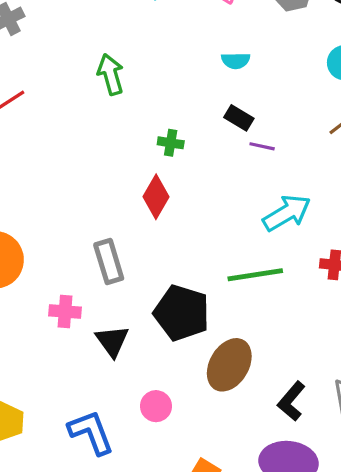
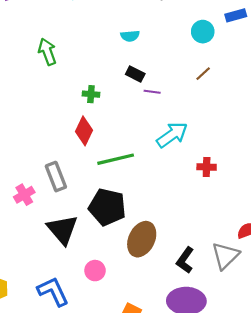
green line: (255, 275) -> (116, 159), moved
pink cross: (65, 311) -> (24, 195), moved, turned -30
black triangle: (112, 341) -> (62, 229), size x1.4

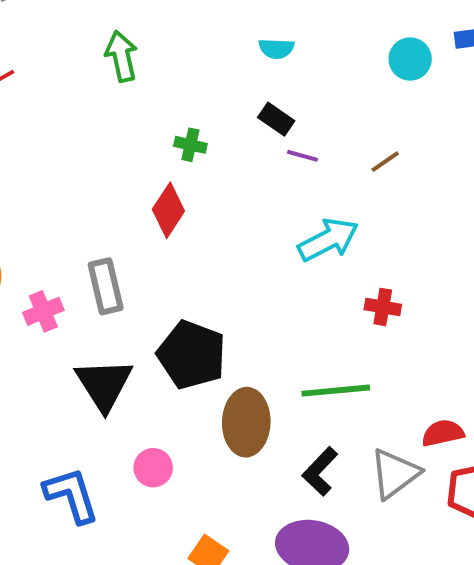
brown line: (203, 74) -> (385, 162), moved
green line: (116, 159) -> (336, 391), moved
brown ellipse: (142, 239) -> (246, 422), turned -32

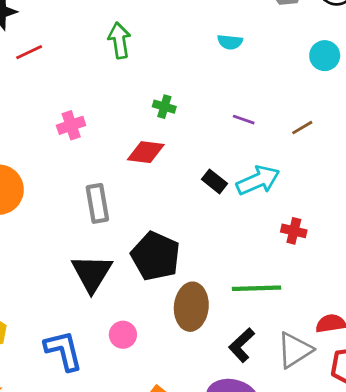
black rectangle: (276, 119) -> (215, 181), moved
red diamond: (168, 210) -> (146, 152), turned 60
pink cross: (43, 311) -> (71, 125), moved

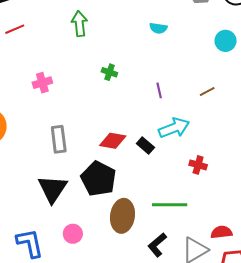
purple line: (244, 120) -> (159, 90), moved, turned 56
red diamond: (146, 152) -> (113, 141), moved
black rectangle: (215, 181) -> (145, 146), moved

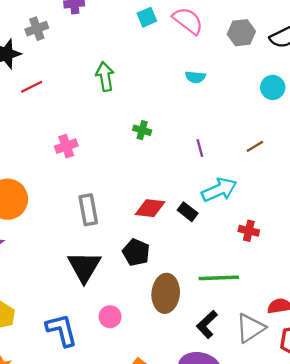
black pentagon: (99, 179) -> (136, 252), size x0.7

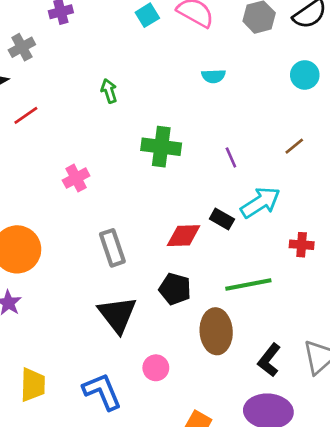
green arrow: (105, 76) -> (109, 91), size x0.7
green cross: (142, 130) -> (161, 147), size x1.8
black rectangle: (188, 212) -> (222, 219), moved
green line: (219, 278) -> (248, 285), moved

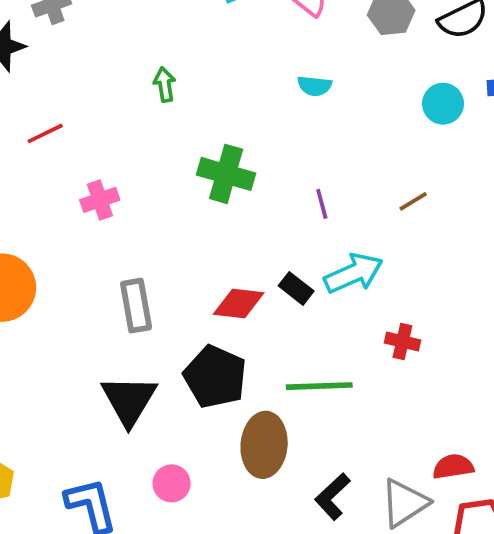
red line: (26, 115) -> (45, 133), moved
black pentagon: (175, 289) -> (215, 377), size x1.4

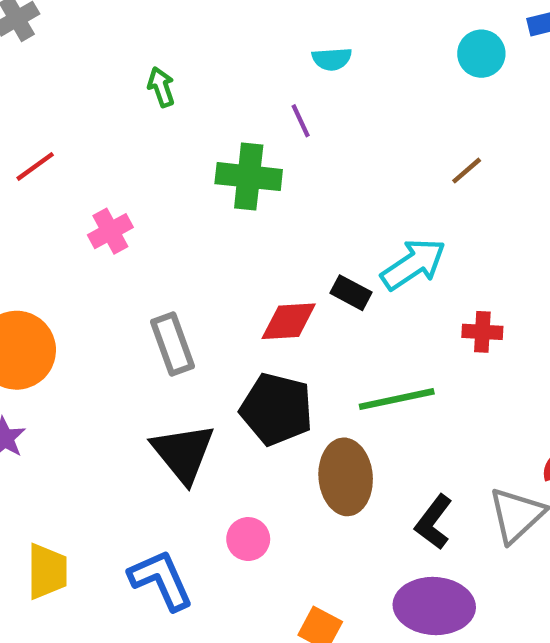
purple line: (322, 204) -> (301, 121), moved

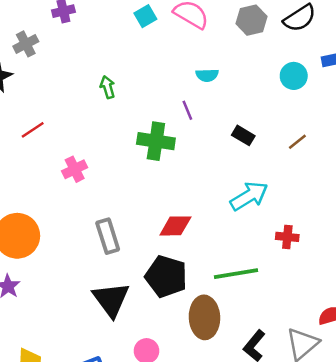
brown line: (467, 171) -> (297, 142), moved
black rectangle: (351, 293) -> (243, 135), moved

